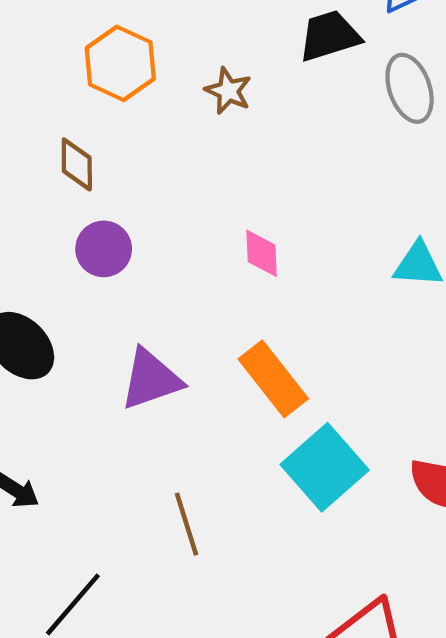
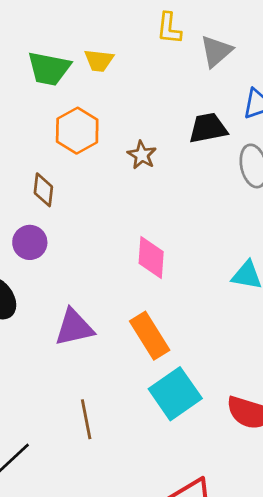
purple circle: (104, 249) -> (30, 242), moved
pink diamond: (262, 253) -> (151, 257), size x1.4

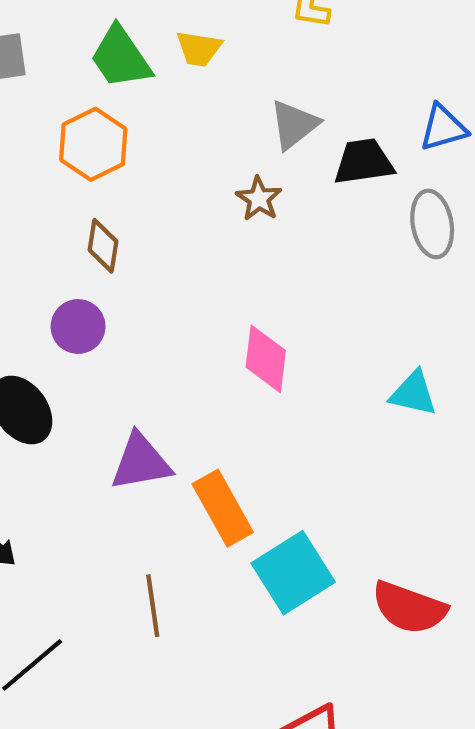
gray triangle: (216, 51) -> (294, 125), moved
green trapezoid: (49, 69) -> (121, 57), turned 42
orange hexagon: (77, 131) -> (93, 144), moved
orange rectangle: (150, 336) -> (223, 508), moved

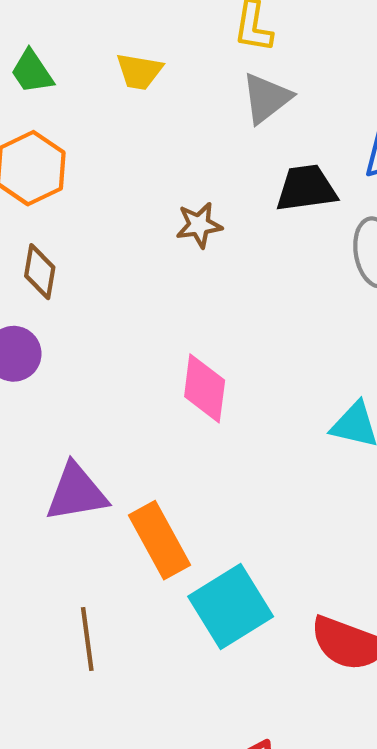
green trapezoid: (121, 57) -> (32, 72), moved, size x0.7
gray triangle: (294, 125) -> (266, 98), moved
brown star: (259, 199) -> (199, 225), turned 30

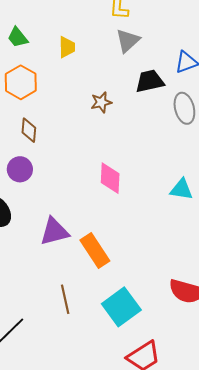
yellow trapezoid: (139, 71) -> (67, 47), moved, turned -95
cyan square: (231, 606) -> (121, 307), moved

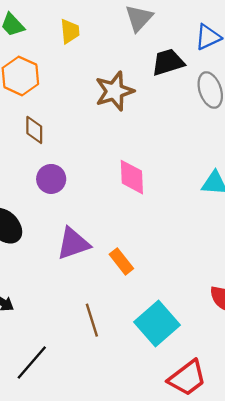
brown star: (101, 102) -> (114, 91), size x1.6
purple circle: (20, 169) -> (51, 179), moved
orange rectangle: (95, 250) -> (121, 261), size x0.7

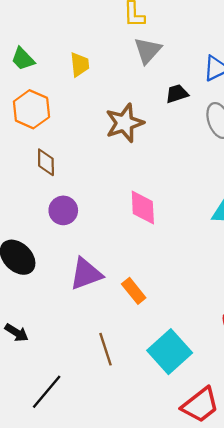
black trapezoid: (168, 62) -> (177, 94), size x0.7

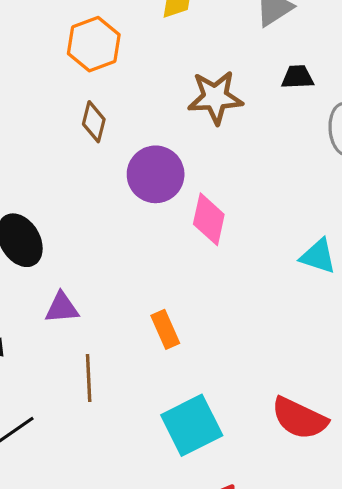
purple circle: (63, 210) -> (156, 174), moved, size x1.4
purple triangle: (86, 274) -> (62, 308), moved, size x0.7
brown line: (105, 349) -> (89, 378), moved

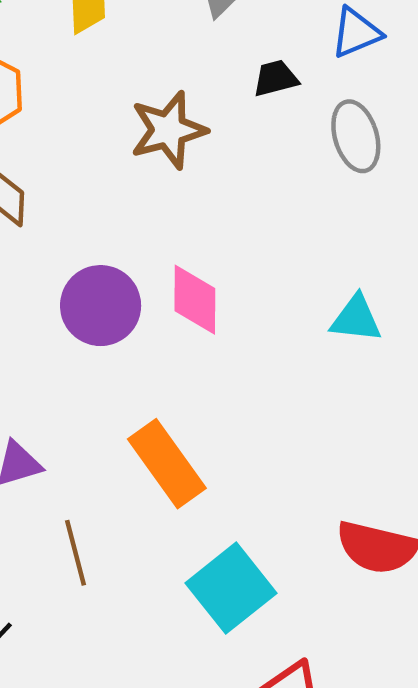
purple circle: (156, 174) -> (101, 306), moved
orange rectangle: (165, 329) -> (167, 464), size x1.6

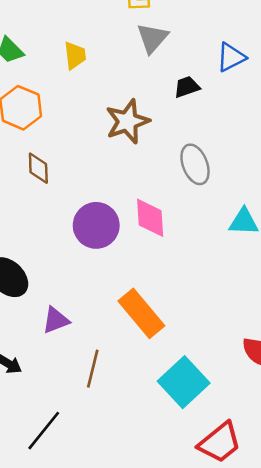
gray ellipse: (356, 136) -> (195, 164), moved
brown line: (76, 553) -> (93, 369), turned 33

